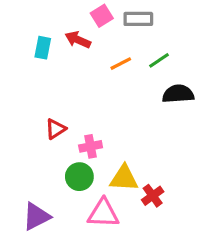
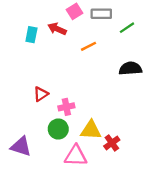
green line: (159, 60) -> (127, 28), moved
purple triangle: (36, 216) -> (21, 146), moved, turned 45

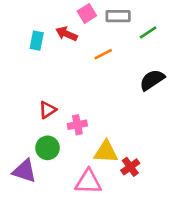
black semicircle: (130, 68) -> (152, 80), turned -30
green circle: (58, 129) -> (48, 148), moved

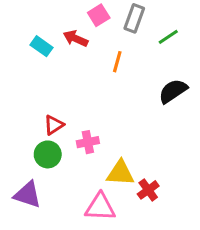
gray rectangle: (118, 16) -> (134, 18), turned -70
cyan rectangle: (37, 41) -> (42, 46), turned -66
orange line: (103, 54) -> (117, 62), turned -48
green circle: (48, 148) -> (48, 154), moved

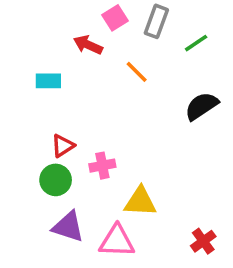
cyan rectangle: (42, 46) -> (48, 81), moved, turned -35
orange line: (117, 62) -> (137, 72), turned -60
red cross: (148, 190) -> (203, 241), moved
purple triangle: (28, 195) -> (68, 227), moved

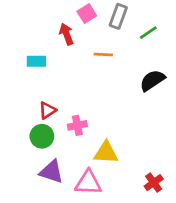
red arrow: (88, 45) -> (66, 34), turned 45
orange line: (137, 72) -> (103, 54), turned -42

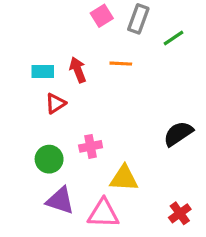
red arrow: (66, 34) -> (78, 70), moved
black semicircle: (152, 80) -> (178, 134), moved
red triangle: (47, 110) -> (55, 103), moved

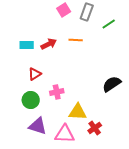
red arrow: (78, 70) -> (49, 44), turned 84
red triangle: (55, 103) -> (35, 74), moved
red cross: (180, 213) -> (95, 128), moved

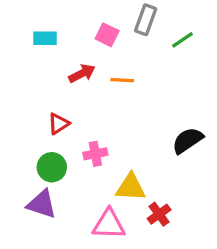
pink square: (64, 10) -> (107, 35), moved, turned -32
orange line: (76, 40) -> (122, 80), moved
cyan rectangle: (27, 45) -> (45, 38), moved
purple triangle: (38, 126) -> (42, 204), moved

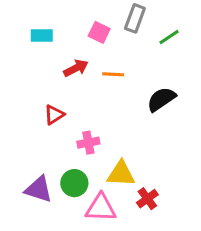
black semicircle: (188, 140) -> (161, 99), moved
green circle: (52, 167) -> (74, 183), moved

